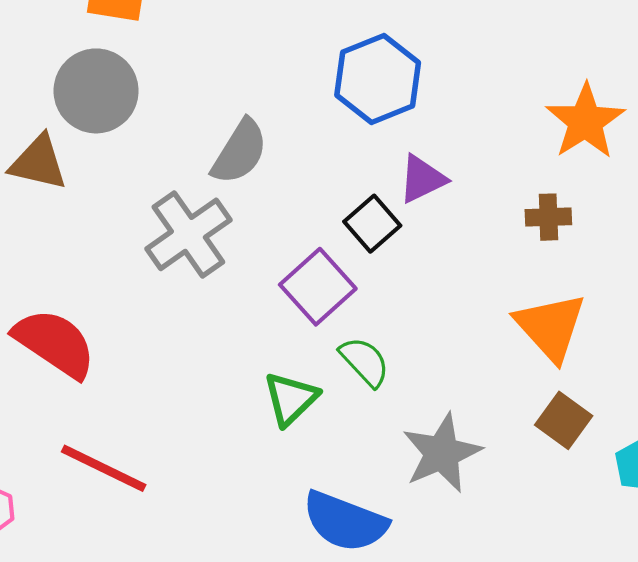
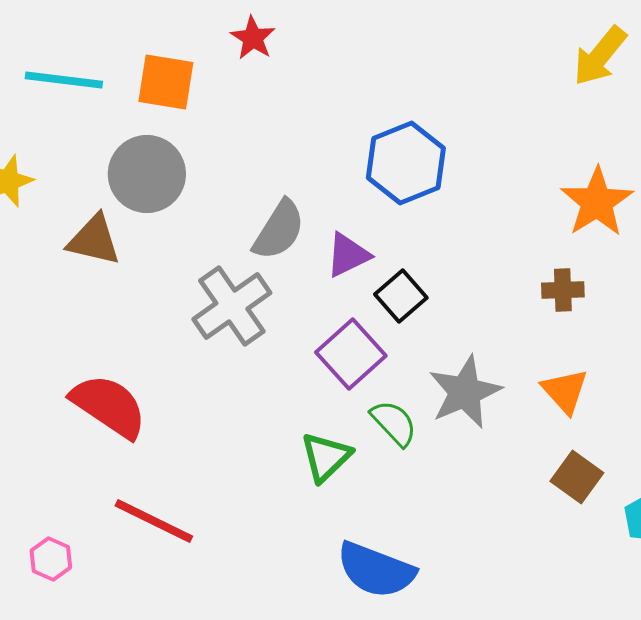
purple triangle: (422, 179) -> (348, 255), moved
orange triangle: (551, 327) -> (565, 391), size x0.7
gray star: (442, 453) -> (465, 392), moved

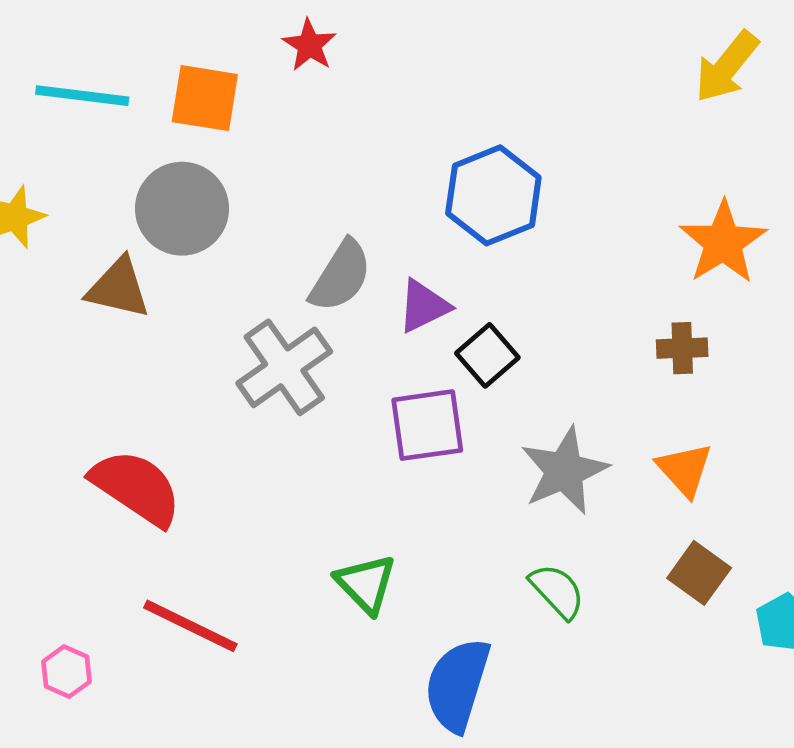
purple square: (351, 354) -> (427, 425), turned 34
green semicircle: (394, 423) -> (557, 591), moved
green triangle: (326, 457) -> (366, 584), moved, turned -30
blue semicircle: (376, 570) -> (457, 685), turned 86

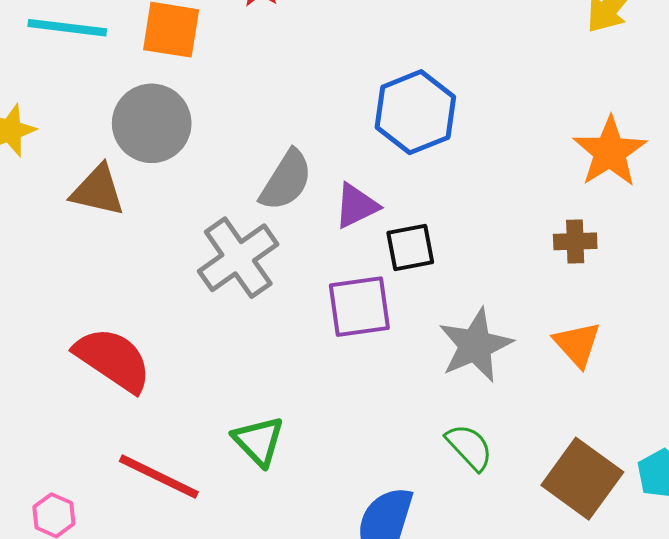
black square: (487, 355) -> (410, 248), turned 30
brown square: (699, 573) -> (582, 479), moved, size x1.5
green triangle: (366, 584) -> (259, 441), moved

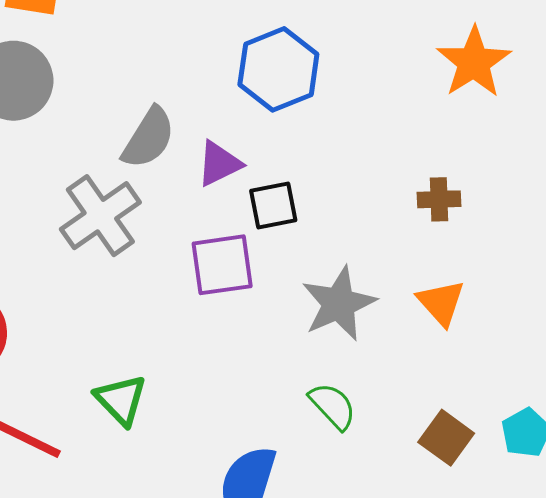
orange star: (610, 152) -> (474, 62), moved
brown square: (582, 479) -> (446, 438), size x0.7

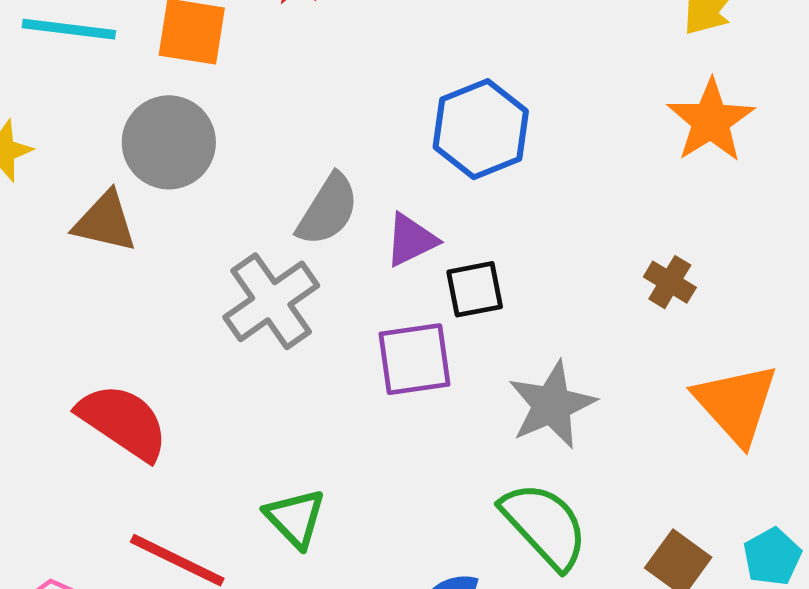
brown cross: (439, 199) -> (670, 282), turned 33
orange triangle: (441, 303) -> (736, 404), moved, size x1.5
green semicircle: (333, 406) -> (545, 525), size x1.6

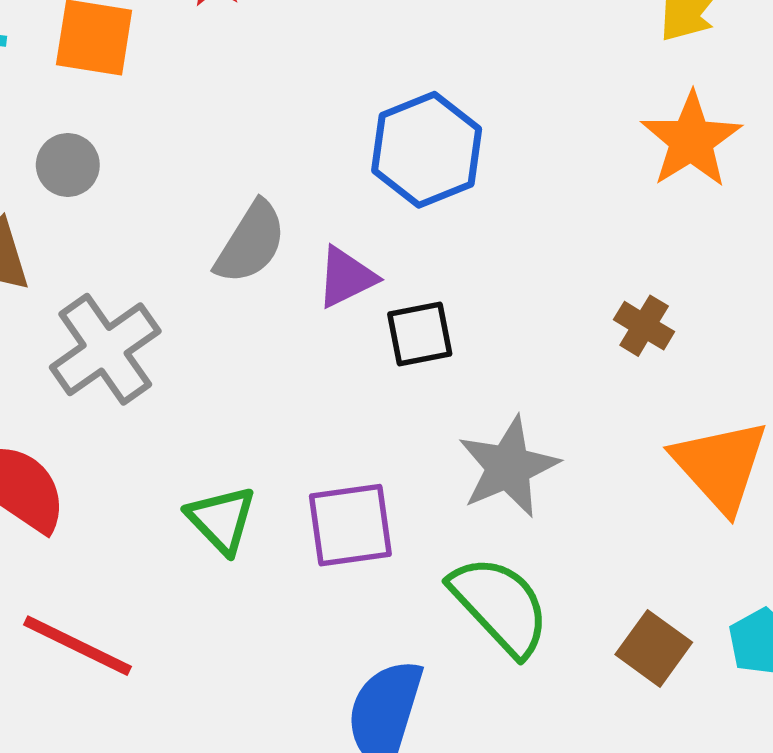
gray circle: (169, 142) -> (68, 165), size x0.6
gray cross: (271, 301) -> (105, 349), moved
purple square: (414, 359) -> (350, 525), moved
green triangle: (295, 518) -> (222, 520), moved

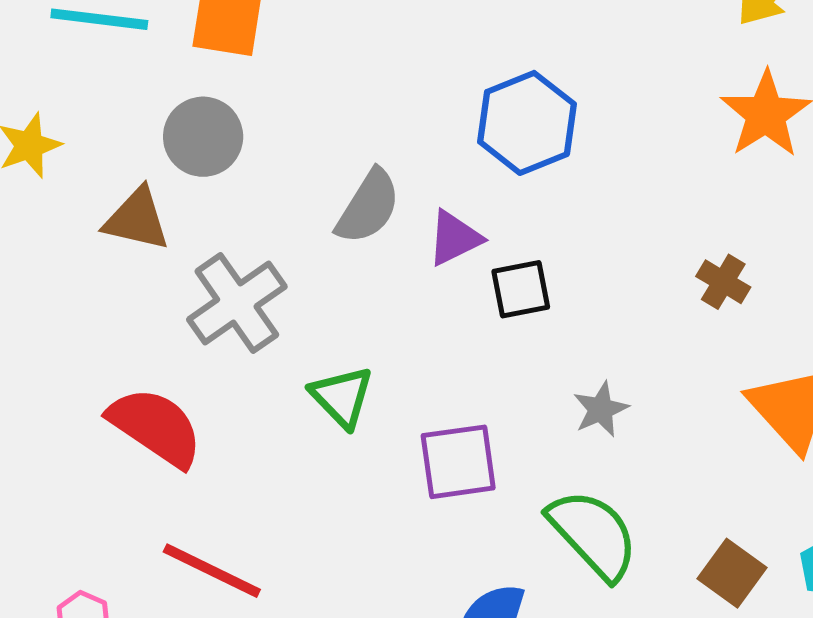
gray circle: (68, 165) -> (203, 137), size x1.4
gray star: (508, 467) -> (601, 409), size x0.6
green triangle: (222, 520) -> (342, 397), moved

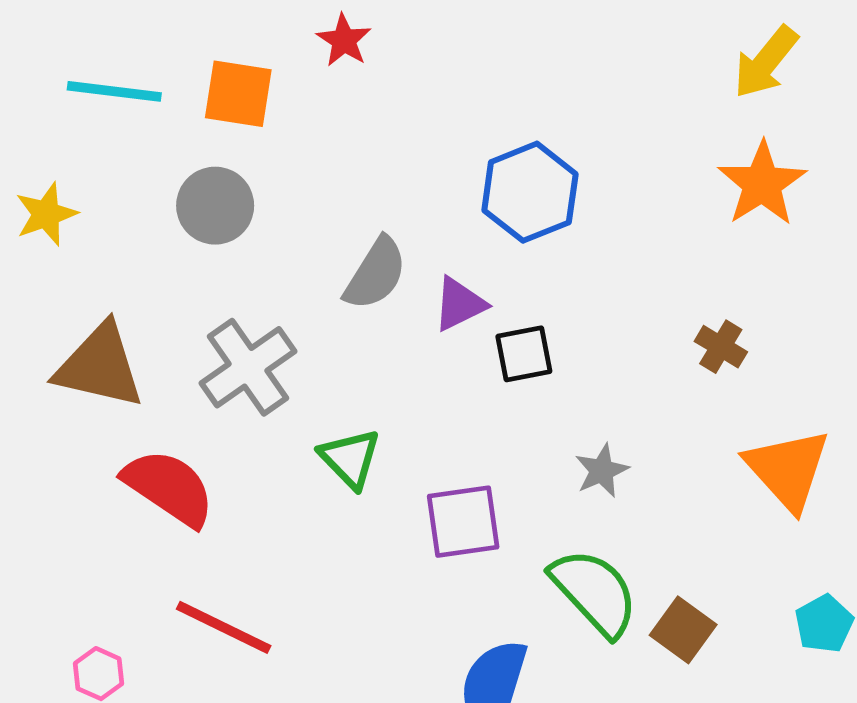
brown triangle: (137, 219) -> (100, 366), moved, size x1.4
brown square: (732, 573) -> (683, 630), moved

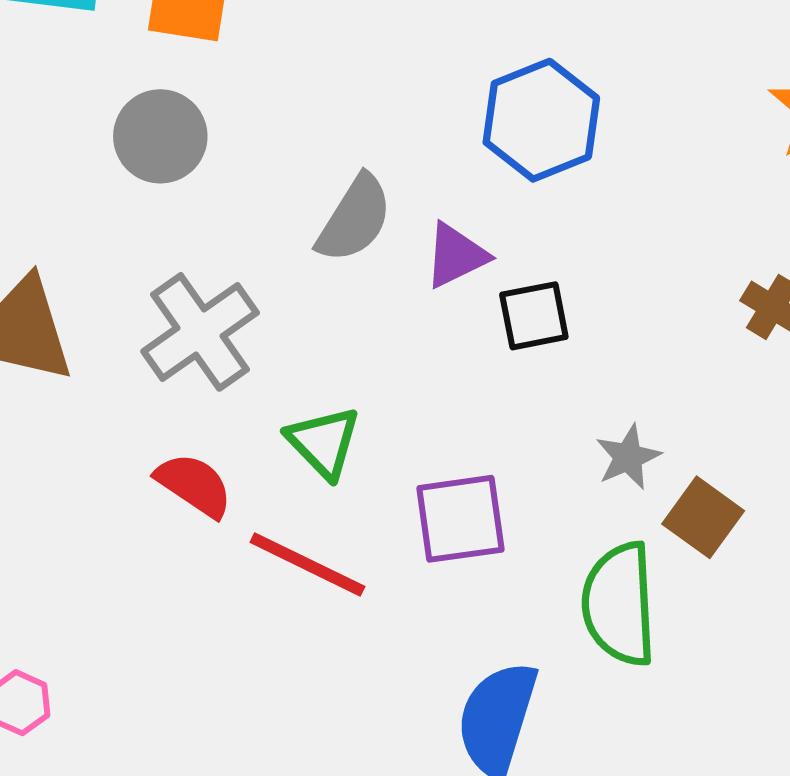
red semicircle: (169, 488) -> (194, 485), moved, size x0.7
green semicircle: (594, 592) -> (619, 604), turned -140
red line: (224, 627) -> (307, 564), moved
brown square: (683, 630) -> (703, 517), moved

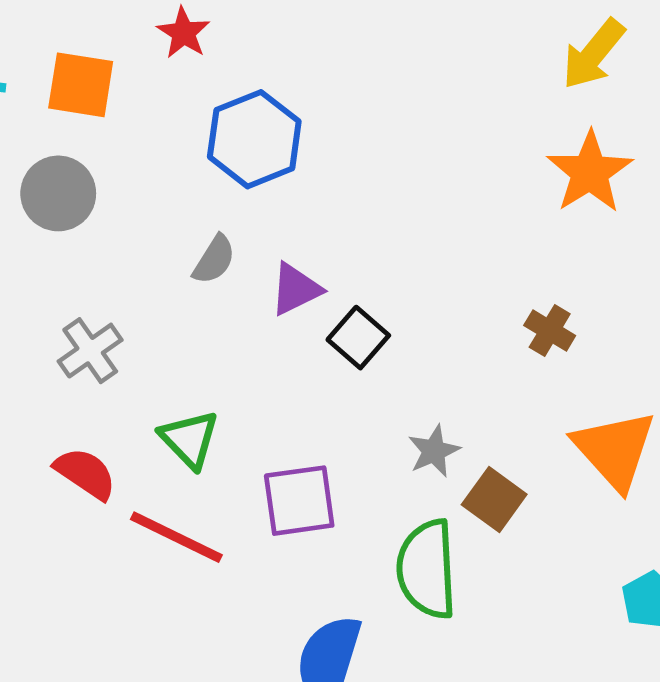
blue hexagon: (541, 120) -> (254, 139), moved
gray semicircle: (354, 219) -> (214, 260), size x0.7
black square: (534, 316) -> (358, 338), turned -38
gray cross: (200, 332) -> (90, 351), size x0.7

